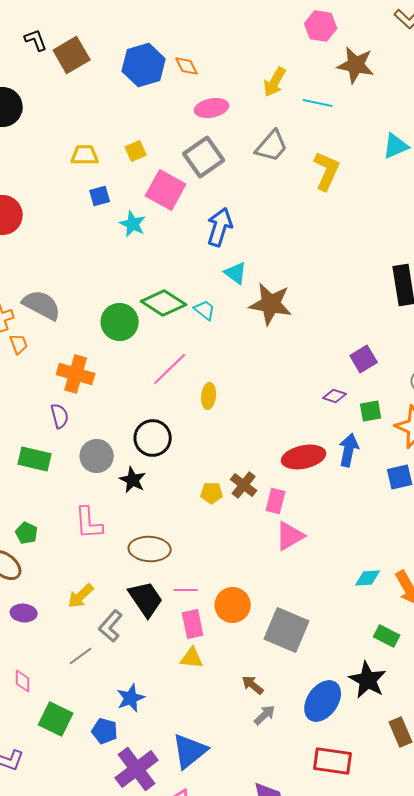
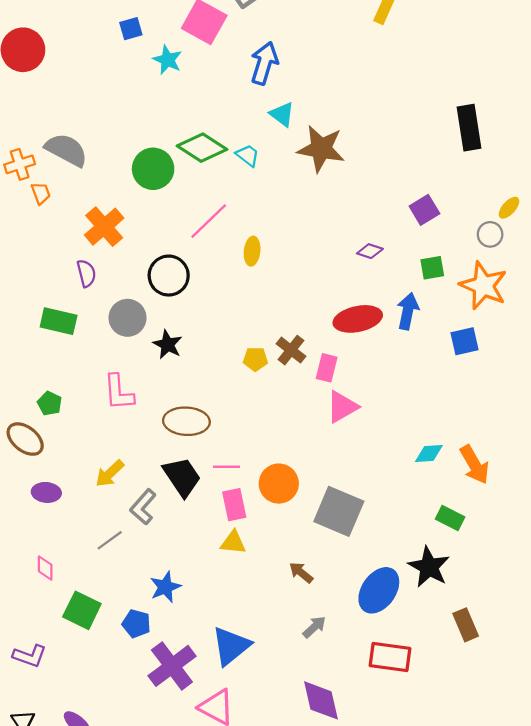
orange cross: (76, 374) -> (104, 227), turned 33
purple diamond: (335, 396) -> (370, 251), moved
black circle: (153, 438) -> (169, 276), moved
gray arrow: (265, 715) -> (314, 627), moved

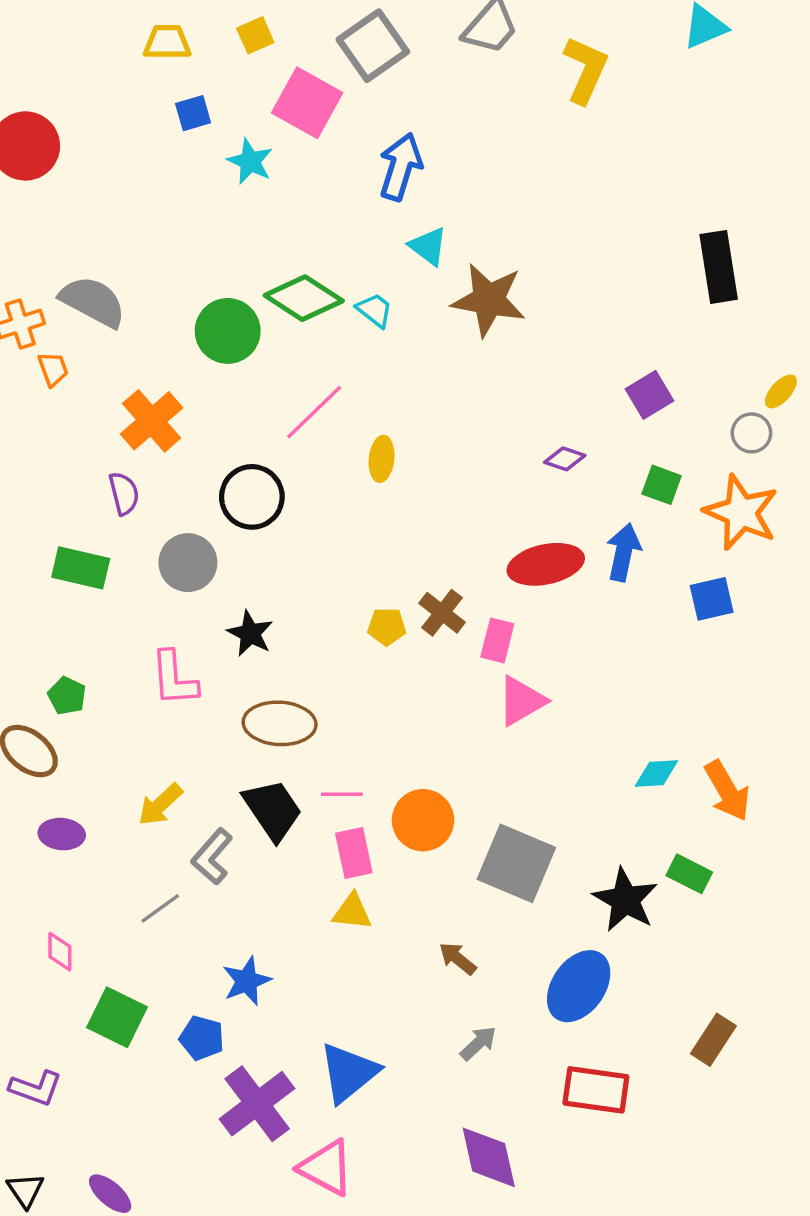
green square: (432, 268) -> (662, 485), turned 30
black star: (168, 345) -> (250, 633), moved
black star: (429, 567) -> (625, 900), moved
brown rectangle: (466, 625) -> (713, 1040), turned 56

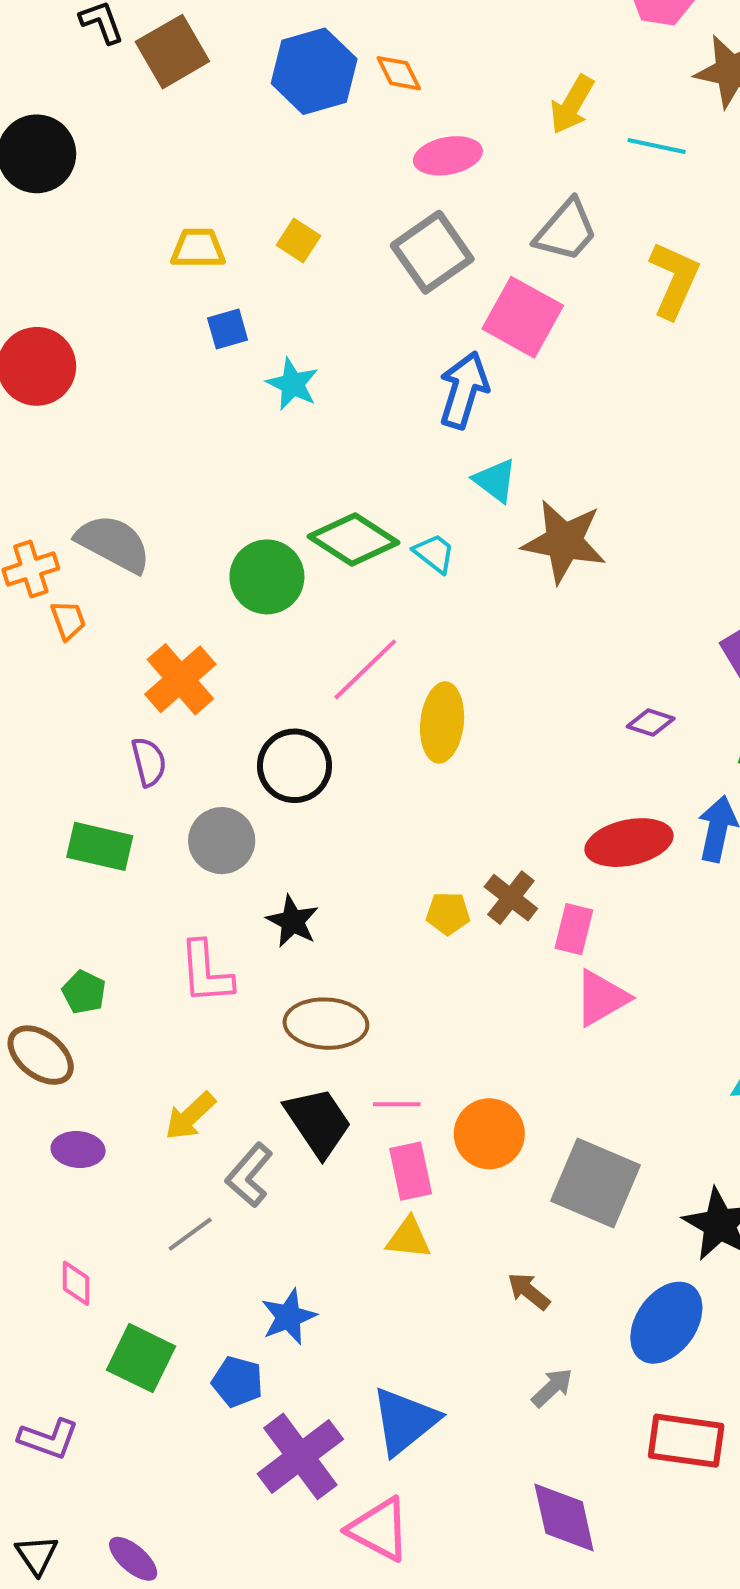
yellow square: (255, 35) -> (298, 240), turned -33
pink square: (307, 103) -> (523, 317), moved
yellow ellipse: (382, 459) -> (442, 723), size x1.5

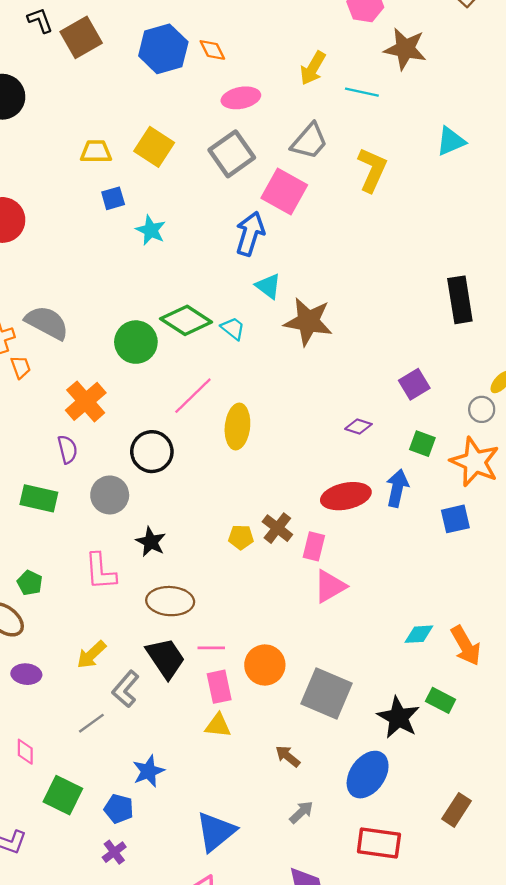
yellow square: (298, 240) -> (154, 147), size x1.6
purple cross: (300, 1456) -> (114, 852), moved, size x0.5

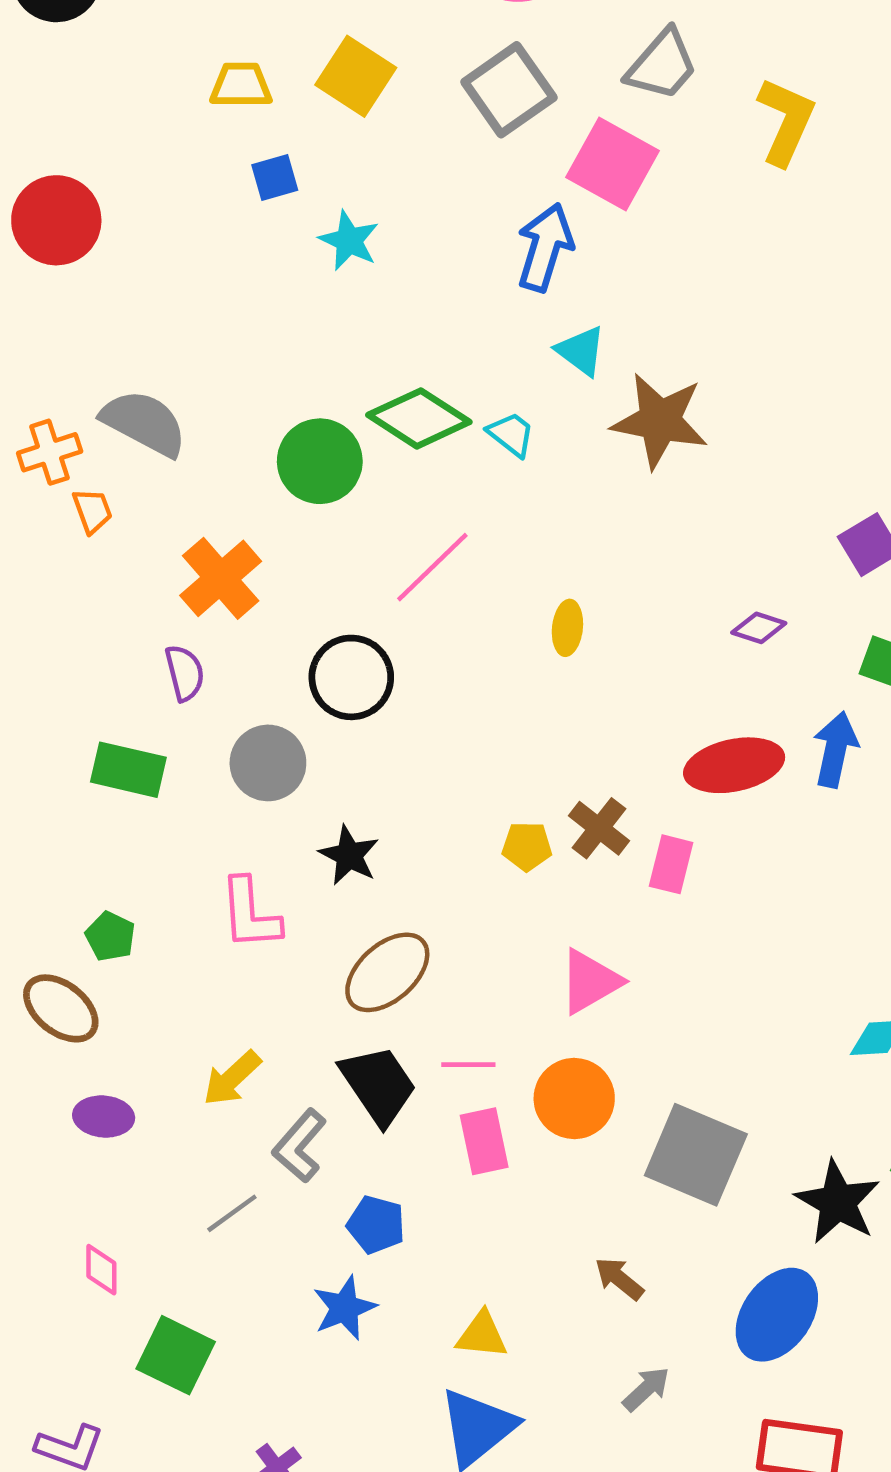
yellow ellipse: (237, 427) -> (567, 628), moved, size x0.6
pink triangle: (330, 586) -> (590, 981), moved
brown ellipse: (170, 601) -> (387, 972), turned -45
yellow triangle: (218, 725) -> (482, 1335), moved
blue pentagon: (119, 809) -> (376, 1225), moved

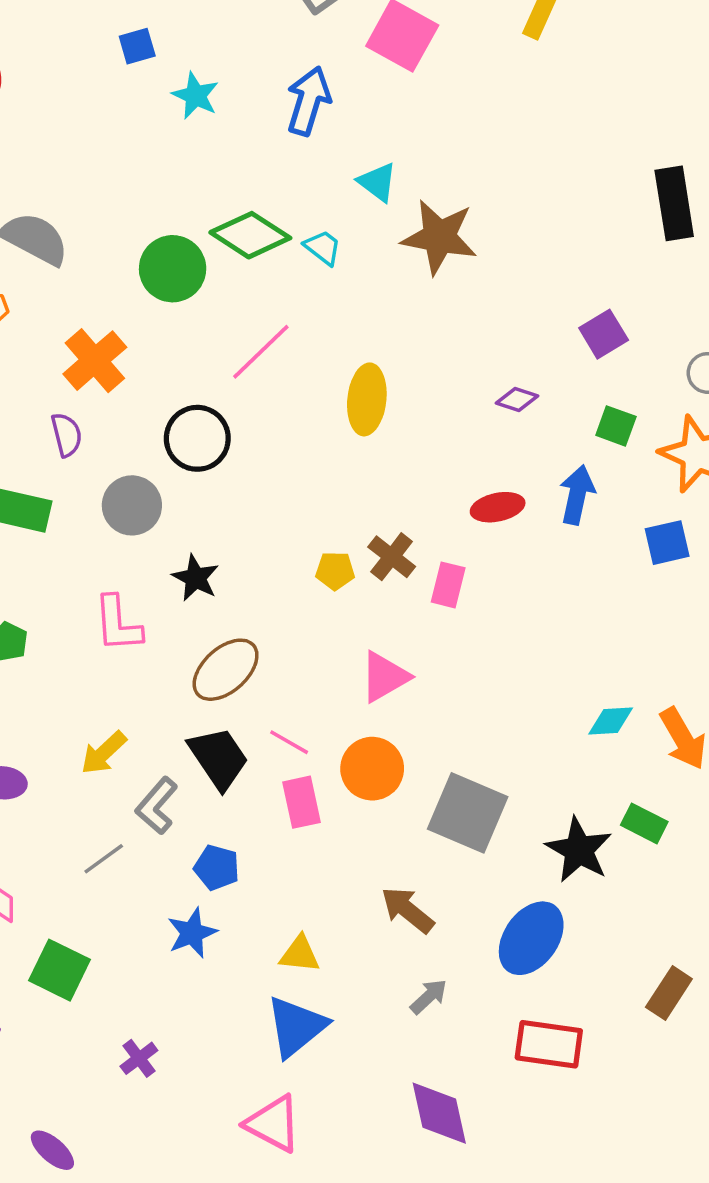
blue arrow: (545, 247) -> (309, 101), moved
yellow ellipse: (567, 628) -> (367, 399), size x1.6
red ellipse: (734, 765) -> (498, 507), size x0.7
pink line: (468, 1065) -> (289, 742), turned 30
brown arrow: (619, 1279) -> (407, 910), size x1.4

